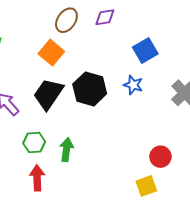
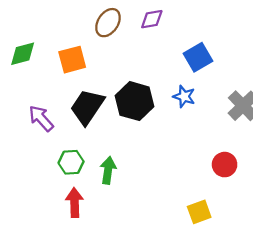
orange square: (51, 53) -> (72, 60), moved, turned 35
red circle: (160, 157) -> (225, 165), moved

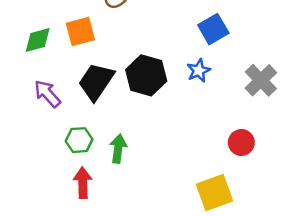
green diamond: (23, 54) -> (38, 40), moved
blue star: (184, 96) -> (199, 71), turned 30
yellow square: (199, 212) -> (214, 193), size x1.4

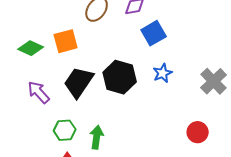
blue square: (213, 29) -> (154, 33), moved
green diamond: (38, 40) -> (31, 48), turned 40

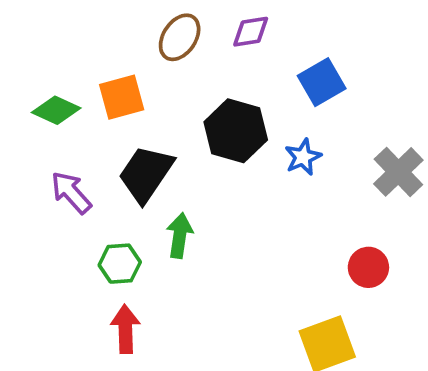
blue square: (154, 33) -> (322, 82), moved
black hexagon: (120, 77) -> (236, 131), moved
green arrow: (97, 137) -> (180, 236), moved

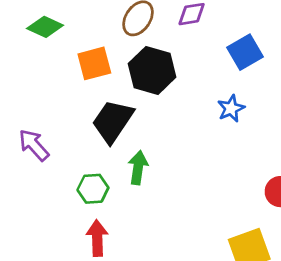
green diamond: (56, 110) -> (45, 27), moved
black hexagon: (236, 131) -> (152, 70), moved
purple arrow: (71, 193) -> (34, 145), moved

